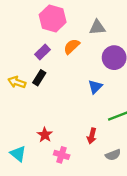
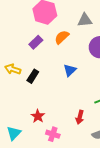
black rectangle: (39, 78) -> (33, 76), moved
blue triangle: (95, 87) -> (70, 70), moved
cyan triangle: (18, 154) -> (14, 133), turned 35

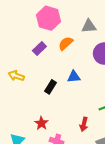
blue triangle: (70, 70) -> (74, 77), turned 40
black rectangle: (33, 76) -> (51, 87), moved

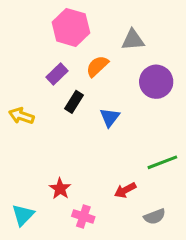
blue triangle: (74, 77) -> (110, 117), turned -48
black rectangle: (51, 87) -> (74, 102), moved
red arrow: (84, 124) -> (125, 190), turned 48

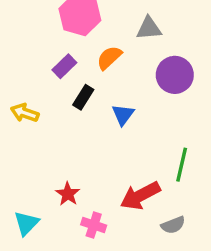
green line: (162, 162) -> (182, 165), turned -56
red arrow: (125, 190) -> (140, 196), size x1.6

